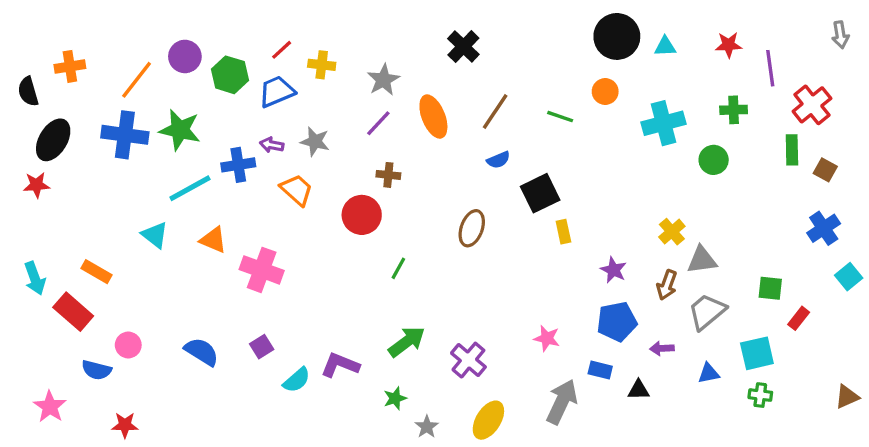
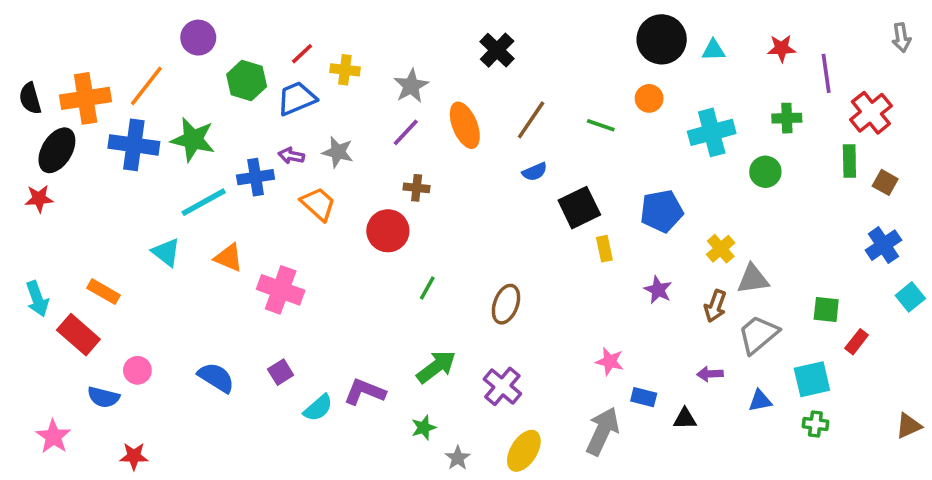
purple circle: (185, 56) -> (198, 38), moved
orange cross: (70, 66) -> (86, 98), moved, size x1.5
brown ellipse: (472, 228) -> (506, 304), moved
blue pentagon: (617, 322) -> (662, 211), moved
pink star: (547, 338) -> (610, 361), moved

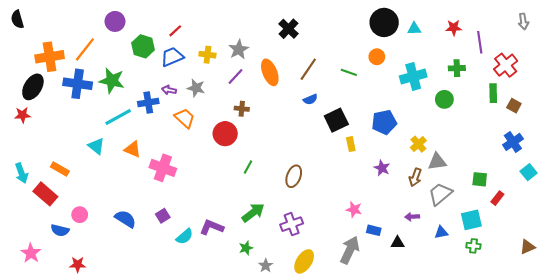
yellow cross: (345, 70) -> (207, 55), moved
black semicircle: (30, 98) -> (17, 19), moved
purple cross: (502, 386) -> (292, 224), turned 30

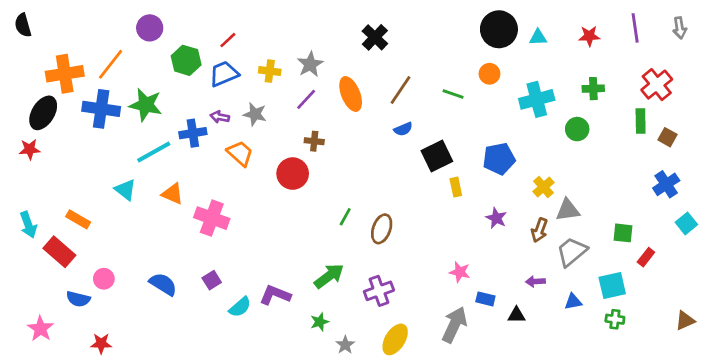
purple line: (480, 42) -> (635, 28), moved
green line: (248, 167) -> (345, 217), moved

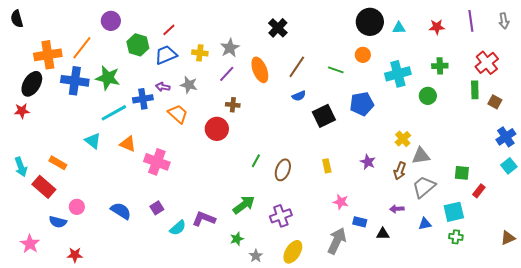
blue pentagon: (499, 159) -> (362, 104), moved
blue cross: (666, 184) -> (506, 137), moved
yellow rectangle: (456, 187) -> (327, 166), moved

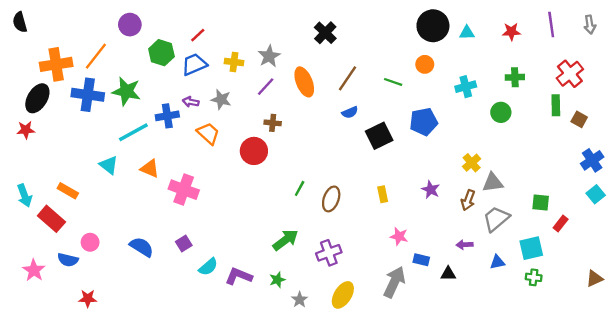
cyan cross: (398, 74) -> (466, 87), size x0.7
purple L-shape: (204, 219) -> (239, 276), moved
pink star: (30, 244) -> (34, 270), moved

